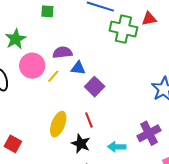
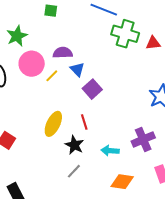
red triangle: (149, 19) -> (153, 43), moved
blue triangle: (78, 68) -> (77, 69), turned 35

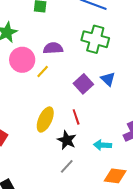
green cross: (125, 34) -> (95, 39), moved
blue triangle: (77, 69) -> (108, 79), moved

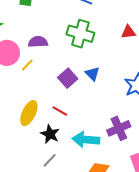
red line: (76, 117) -> (60, 111), turned -42
cyan arrow: (103, 145) -> (86, 140), size x1.5

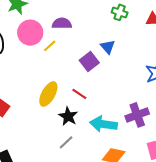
green cross: (80, 34) -> (120, 12), moved, size x0.6
blue triangle: (92, 74) -> (108, 47), moved

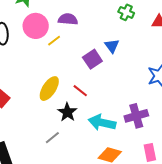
gray line: (66, 142) -> (52, 138), moved

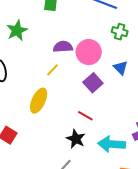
pink circle: (36, 26) -> (89, 52), moved
blue triangle: (112, 46) -> (121, 68), moved
yellow ellipse: (49, 89) -> (39, 101), moved

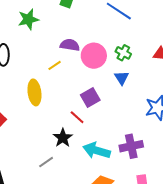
green cross: (120, 32) -> (123, 53), moved
purple square: (93, 83) -> (90, 97), moved
yellow ellipse: (39, 101) -> (34, 92), turned -45

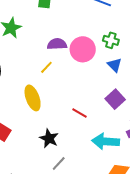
purple square: (90, 97) -> (115, 99), moved
black star: (63, 138) -> (49, 138), moved

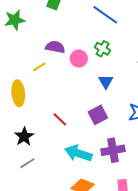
green cross: (111, 40) -> (102, 49), moved
pink circle: (83, 49) -> (79, 59), size x0.7

